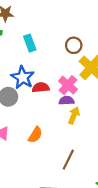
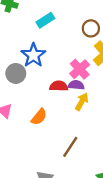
cyan rectangle: (30, 43) -> (45, 20), turned 70
red semicircle: (41, 88) -> (59, 86), moved

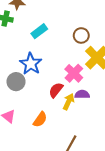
purple semicircle: (76, 85) -> (82, 94), moved
red semicircle: (59, 86) -> (56, 90), turned -49
yellow arrow: (82, 102) -> (69, 102), moved

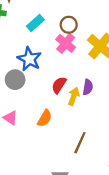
brown circle: (81, 35) -> (69, 25), moved
pink cross: (74, 73) -> (66, 43), moved
purple semicircle: (82, 94) -> (88, 87), turned 104

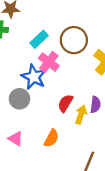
brown circle: (69, 25) -> (74, 40), size x1.5
pink cross: (66, 43) -> (49, 62), moved

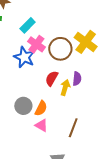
brown circle: (74, 40) -> (60, 49), moved
gray circle: (19, 99) -> (23, 106), moved
pink triangle: (16, 139) -> (41, 125), moved

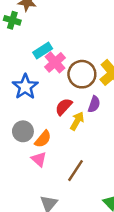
cyan rectangle: (28, 25) -> (43, 51), moved
blue star: (24, 57) -> (25, 87), moved
purple semicircle: (77, 79) -> (94, 104), moved

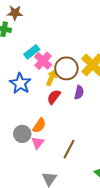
yellow arrow: (77, 121) -> (51, 78), moved
gray circle: (23, 131) -> (22, 134), moved
pink triangle: (39, 159) -> (38, 143), turned 32

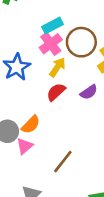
cyan rectangle: (32, 52) -> (52, 26), moved
brown circle: (66, 68) -> (81, 42), moved
purple semicircle: (79, 92) -> (89, 92), turned 32

